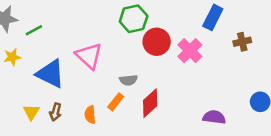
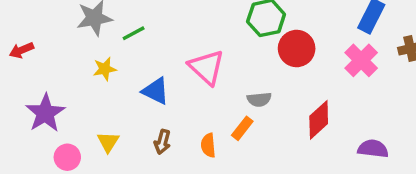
pink cross: (190, 51) -> (361, 60), moved
blue triangle: (50, 74) -> (156, 91), size x0.7
red diamond: (150, 103) -> (319, 120), moved
yellow triangle: (31, 112) -> (108, 142), moved

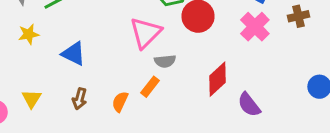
pink triangle: (207, 67) -> (146, 33), moved, turned 32
orange semicircle: (208, 145) -> (120, 102), turned 30
purple semicircle: (373, 149) -> (249, 105), moved, turned -135

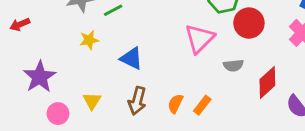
gray semicircle: (165, 61) -> (233, 65), moved
orange rectangle: (150, 87) -> (202, 105), moved
brown arrow: (80, 99) -> (137, 101), size x1.4

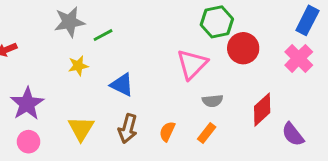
gray semicircle: (233, 65) -> (212, 101), moved
yellow triangle: (92, 101) -> (81, 129), size x1.4
orange rectangle: (202, 105) -> (207, 133), moved
pink circle: (58, 114) -> (28, 142), moved

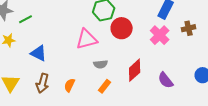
pink triangle: (192, 64) -> (87, 39), turned 30
orange rectangle: (207, 133) -> (105, 86), moved
purple semicircle: (293, 134) -> (166, 80), moved

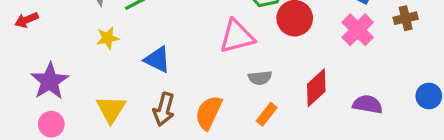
purple semicircle: (166, 80) -> (368, 104), turned 138
orange semicircle: (70, 85) -> (209, 113), size x1.5

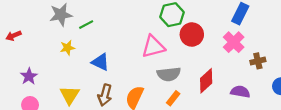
brown cross: (406, 18) -> (258, 61), moved
gray semicircle: (260, 78) -> (169, 74), size x1.5
purple star: (50, 81) -> (29, 76), size x0.7

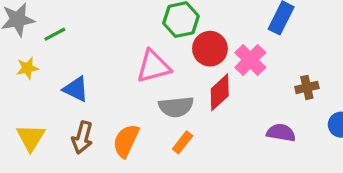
pink cross: (234, 42) -> (250, 60), moved
red diamond: (206, 81) -> (220, 92), moved

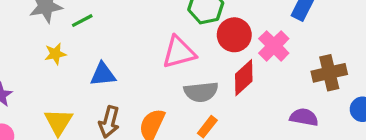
brown cross: (307, 87) -> (329, 73), size x1.5
blue triangle: (76, 89) -> (103, 74), turned -32

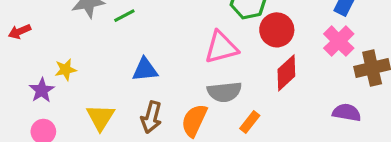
pink cross: (274, 46) -> (339, 41), moved
yellow star: (55, 54) -> (66, 70), moved
gray semicircle: (201, 92) -> (224, 92), moved

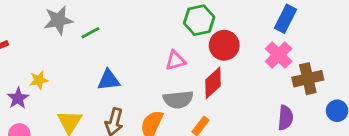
pink triangle: (221, 47) -> (175, 61), size x0.7
red diamond: (286, 73) -> (213, 83), moved
purple semicircle: (347, 112) -> (286, 118), turned 85

